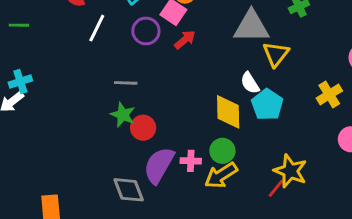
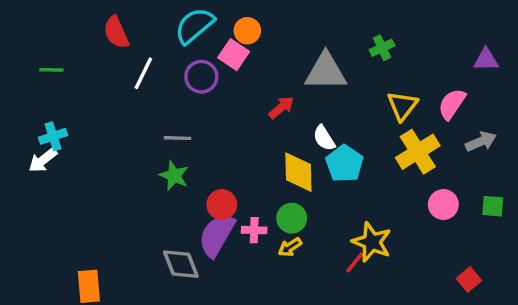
red arrow: (185, 40) -> (281, 107), moved
yellow triangle: (276, 54) -> (402, 106), moved
yellow cross: (329, 95) -> (418, 152), size x1.4
red circle: (143, 128) -> (222, 205), moved
yellow arrow: (221, 175) -> (290, 247), size x0.6

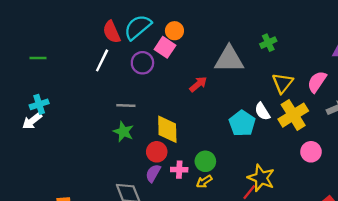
red semicircle: (116, 32) -> (112, 32), moved
white semicircle: (324, 138) -> (262, 111), moved
yellow diamond: (298, 172) -> (167, 129), moved
purple semicircle: (217, 235) -> (153, 173), size x0.6

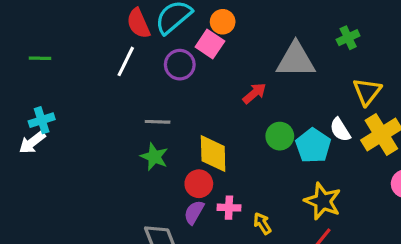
green circle: (205, 161) -> (280, 136), moved
yellow star: (261, 178) -> (323, 201), moved
yellow arrow: (204, 181) -> (262, 223), turned 91

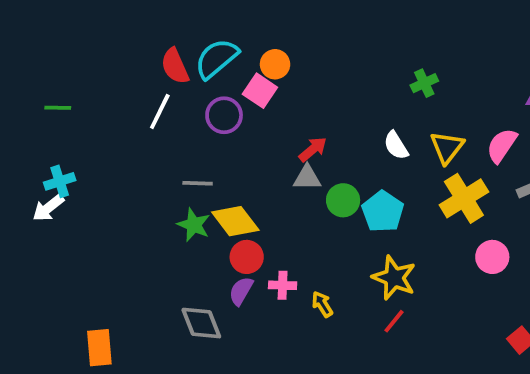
gray triangle: (296, 60) -> (307, 178), moved, size x0.6
white semicircle: (340, 130) -> (396, 145), moved
yellow diamond: (213, 154) -> (235, 221), moved, turned -36

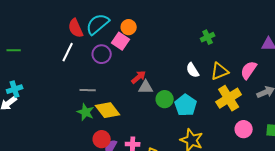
yellow triangle: (447, 147) -> (220, 71), turned 30
red arrow: (313, 149) -> (139, 77), moved
red circle: (247, 257) -> (102, 139), moved

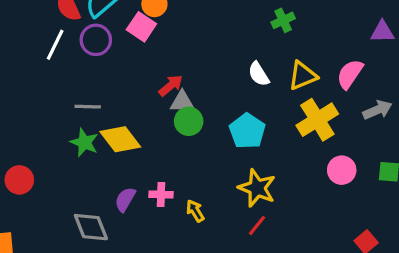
purple circle: (102, 54) -> (96, 40), moved
green circle: (165, 99) -> (189, 121), moved
red circle: (102, 139) -> (19, 180), moved

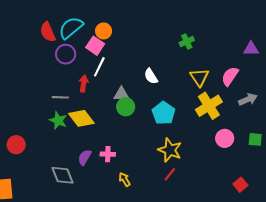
white line: (55, 45) -> (99, 67), moved
white semicircle: (259, 74) -> (151, 76), moved
yellow triangle: (303, 76) -> (199, 77), turned -42
red arrow: (171, 85) -> (84, 84), moved, turned -42
yellow arrow: (195, 211) -> (125, 179), moved

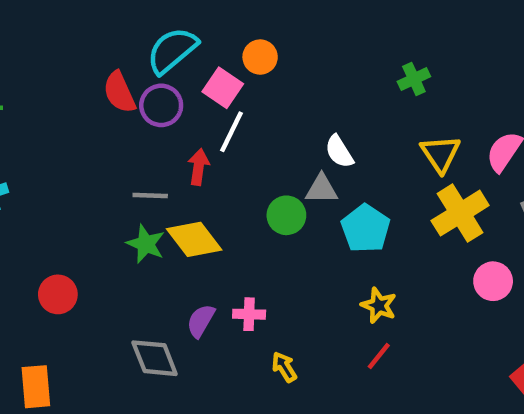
orange circle: (104, 31) -> (260, 57), moved
red semicircle: (48, 32) -> (119, 92), moved
gray triangle: (121, 94) -> (322, 189), moved
yellow star: (170, 150) -> (379, 305), size x0.7

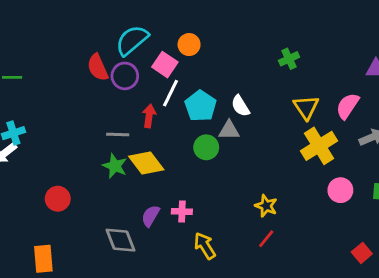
cyan pentagon: (366, 228) -> (200, 106), moved
yellow arrow: (284, 367) -> (205, 246), size x1.4

